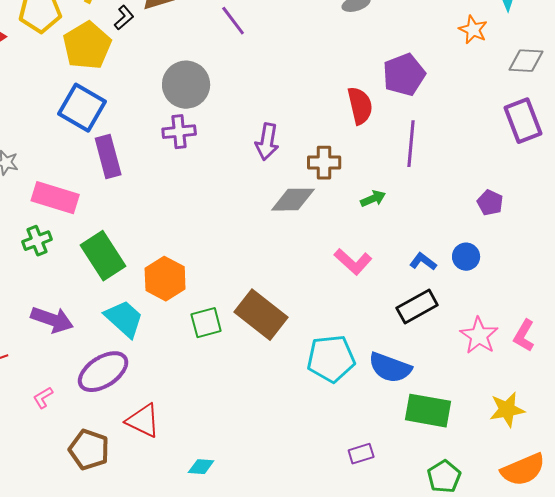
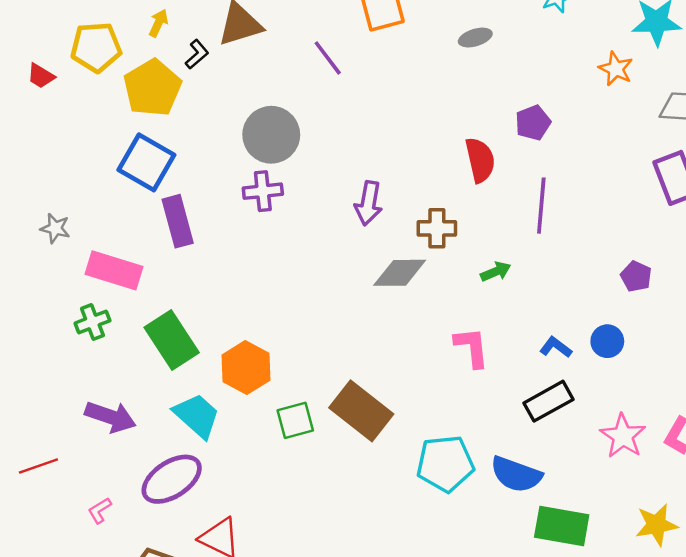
purple pentagon: (404, 75) -> (533, 123), size x0.7
pink L-shape: (353, 262) -> (472, 347), turned -138

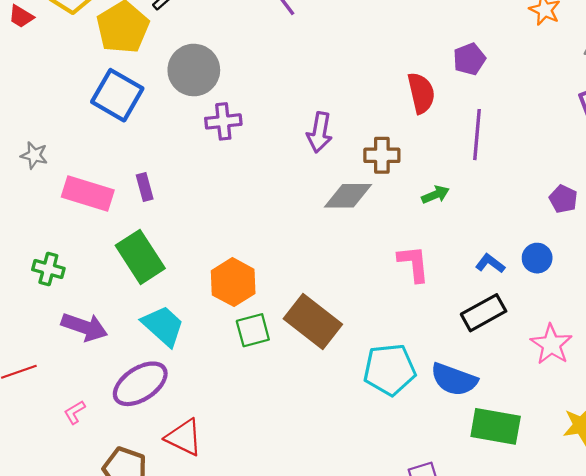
gray circle: (271, 135) -> (194, 70), moved
purple rectangle: (178, 221) -> (145, 187), moved, size x0.6
green cross: (92, 322) -> (48, 269), moved, turned 36
orange hexagon: (246, 368) -> (233, 282), moved

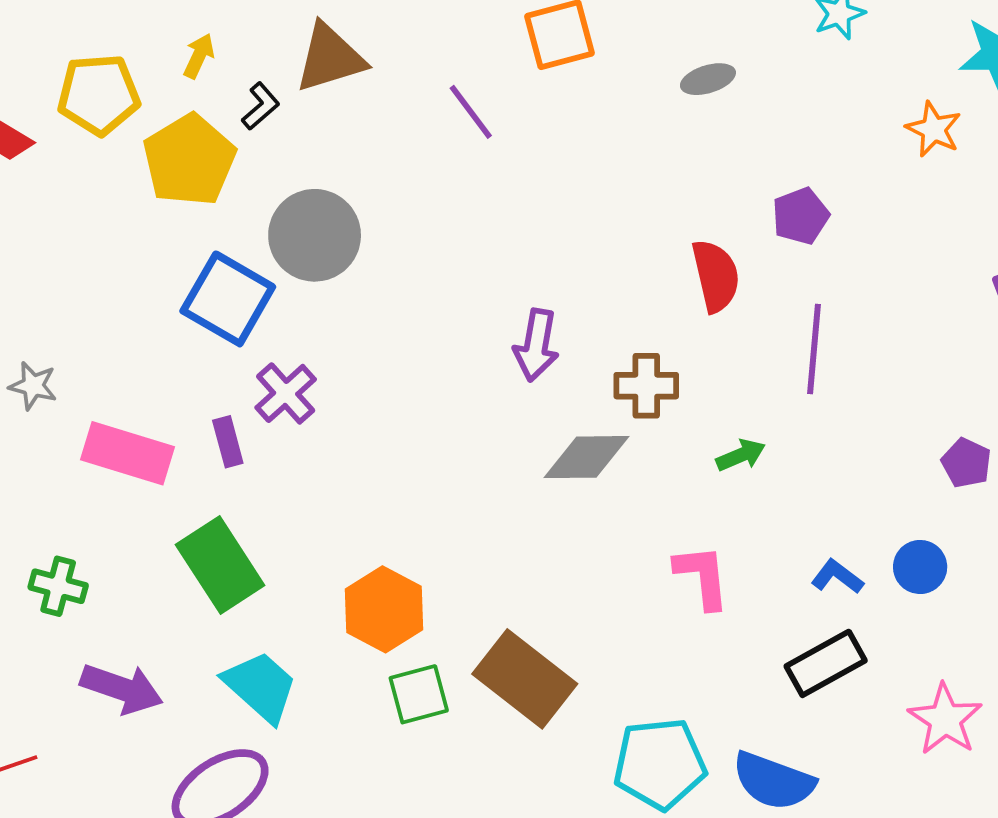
blue square: (117, 95) -> (228, 299), moved
purple cross: (223, 121) -> (286, 393), moved, turned -36

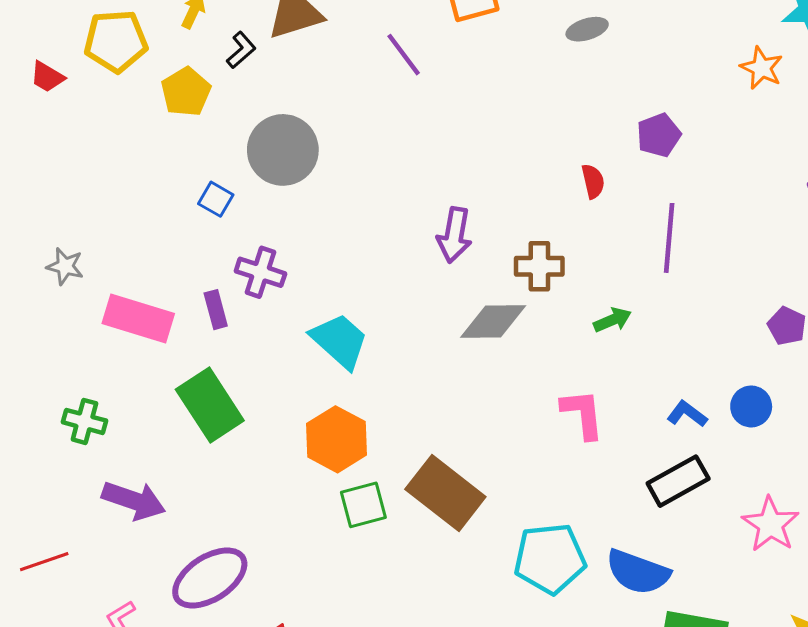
yellow pentagon: (189, 160) -> (186, 92), size x0.7
red semicircle: (716, 276) -> (593, 181), size x0.6
blue square: (228, 299) -> (216, 199), size x0.5
purple cross: (286, 393) -> (260, 272), turned -30
cyan trapezoid: (261, 687) -> (340, 341), moved

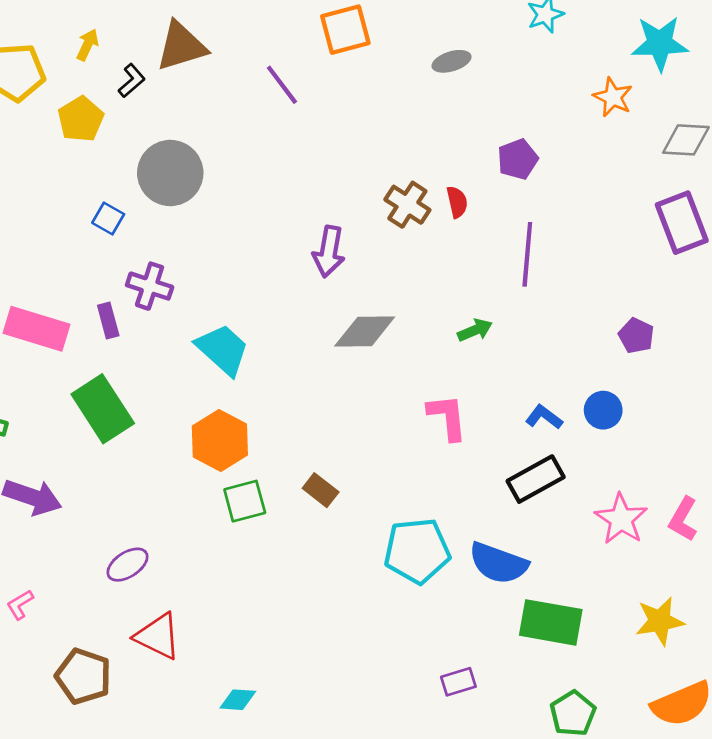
brown cross: (539, 266) -> (407, 205), moved, turned 33
brown rectangle: (445, 493) -> (321, 490), size x0.5
purple ellipse: (210, 578) -> (128, 565), moved, size x0.6

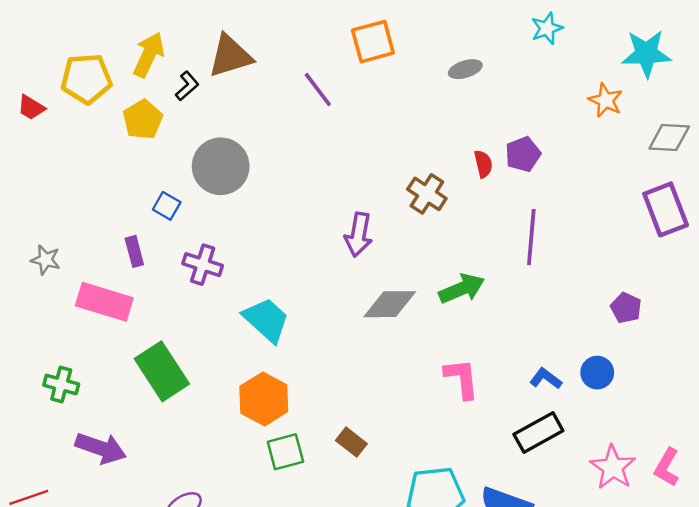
yellow arrow: (88, 45) -> (149, 55), size x1.6
red semicircle: (457, 202) -> (483, 164), moved
purple rectangle: (108, 321) -> (134, 251), moved
green arrow: (475, 330) -> (462, 289), moved, size x1.5

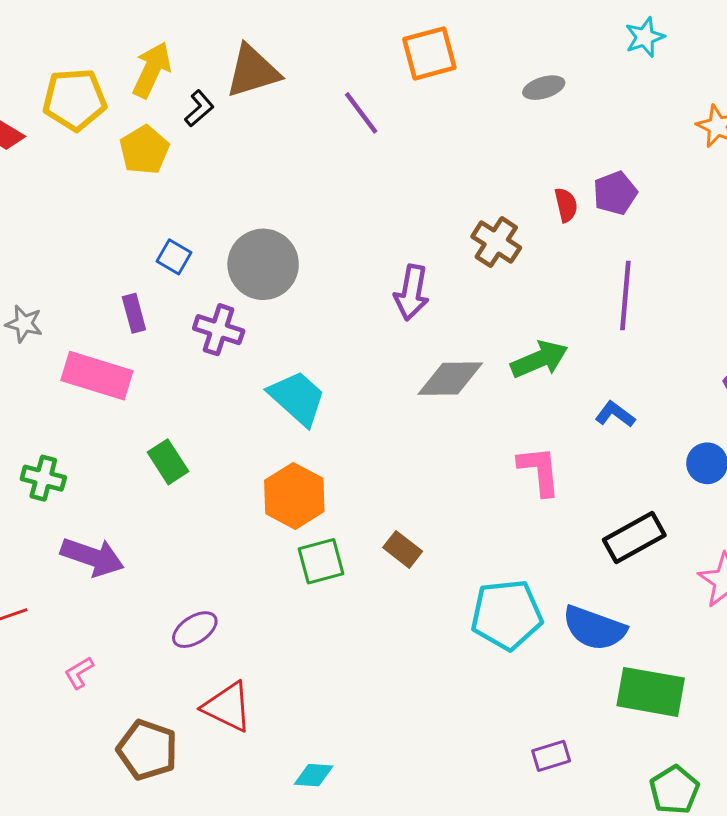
gray circle: (221, 166) -> (263, 264), moved
green rectangle: (162, 371) -> (168, 462), size x0.6
blue L-shape: (546, 379) -> (615, 414), moved

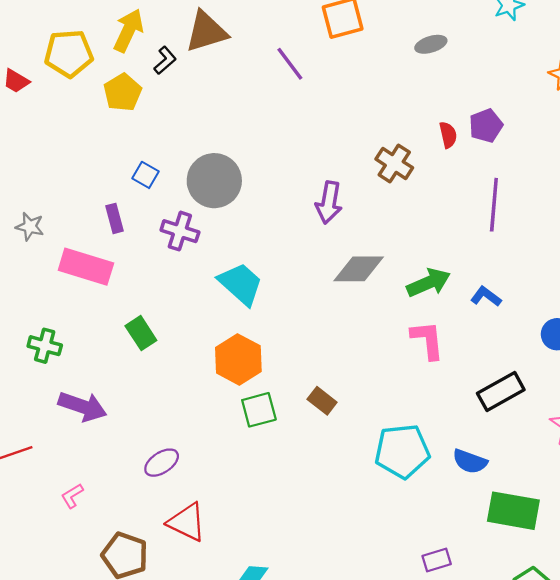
green arrow: (539, 359) -> (429, 283), moved
blue semicircle: (594, 628) -> (470, 461), size x0.7

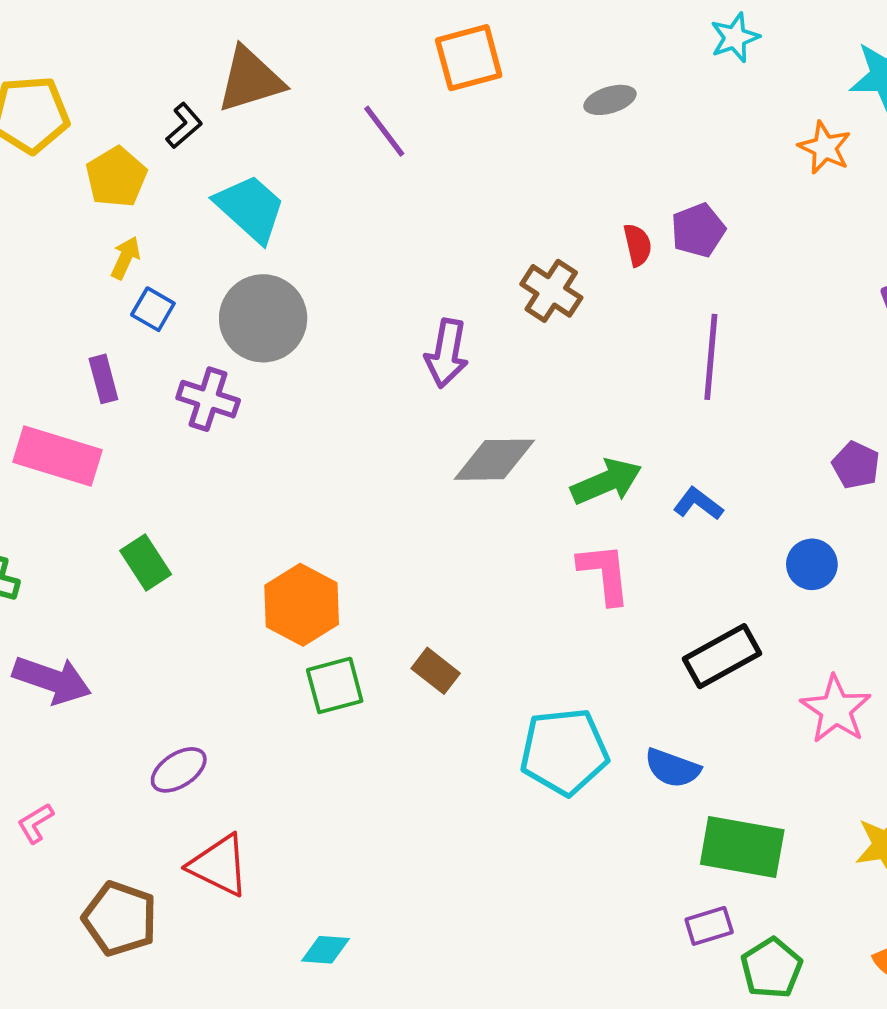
yellow arrow: (128, 31) -> (125, 258), moved, size x0.6
cyan trapezoid: (241, 284) -> (250, 208), moved
purple rectangle: (437, 560) -> (709, 926), moved

